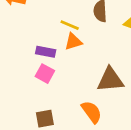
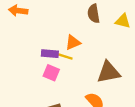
yellow line: (70, 25) -> (64, 56), moved

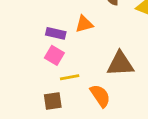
yellow line: (64, 56) -> (70, 77), moved, turned -35

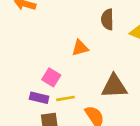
purple rectangle: (56, 33) -> (39, 98), moved

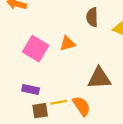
pink square: (51, 77) -> (36, 49), moved, size x1.5
yellow line: (66, 98) -> (59, 102), moved

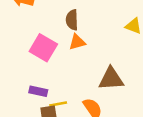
brown semicircle: (92, 17) -> (72, 20), moved
yellow line: (59, 102) -> (58, 104), moved

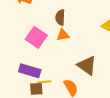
brown triangle: (111, 79) -> (87, 65), turned 35
purple rectangle: (38, 91) -> (30, 71), size x1.5

